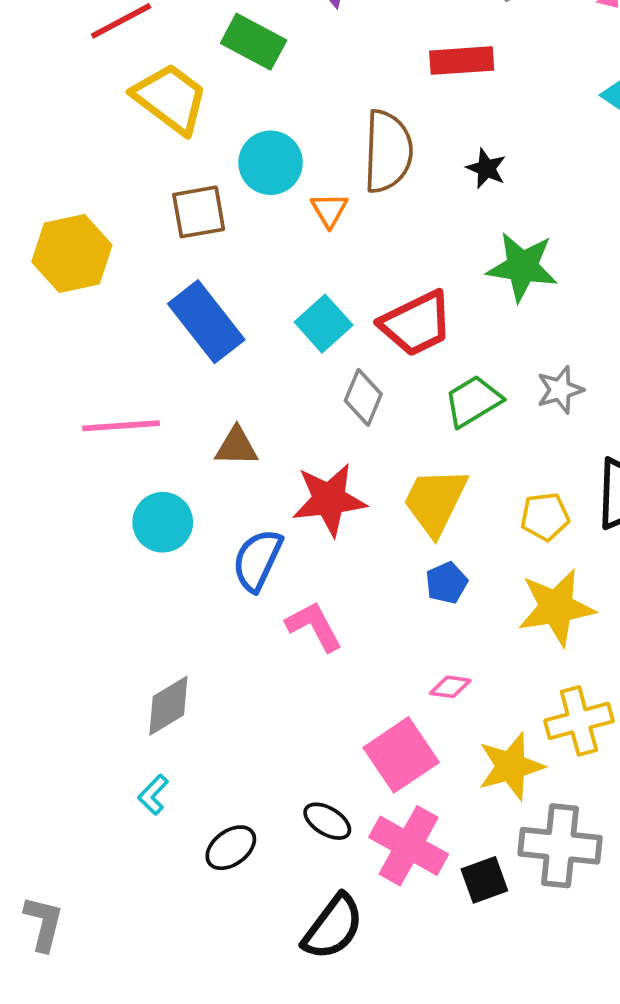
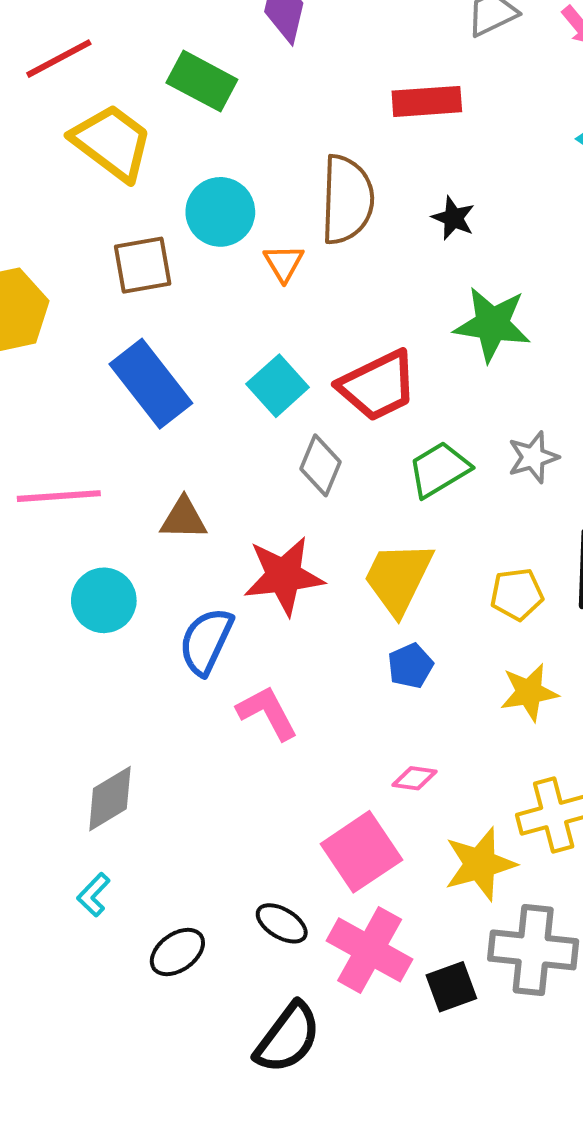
yellow star: (556, 607) -> (529, 692), size x0.7

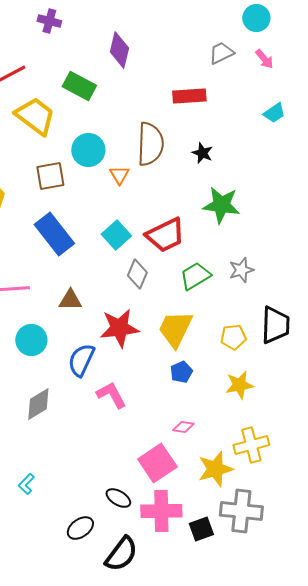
gray diamond: (110, 799) -> (38, 404), moved
pink cross: (370, 950) -> (161, 511), turned -30
black ellipse: (177, 952) -> (80, 528), moved

